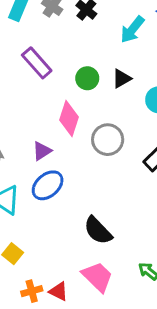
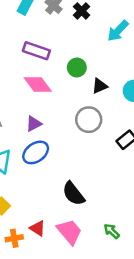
purple rectangle: (37, 63) -> (36, 51), turned -35
black triangle: (122, 79) -> (100, 86), moved
pink diamond: (69, 118) -> (38, 84), moved, turned -60
red triangle: (59, 291) -> (38, 228), moved

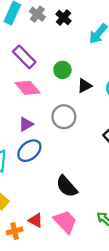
purple rectangle: (36, 51) -> (24, 57), turned 30
gray circle: (89, 120) -> (64, 117), moved

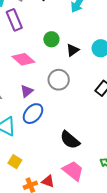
purple rectangle: (24, 57) -> (14, 20), moved, turned 30
red triangle: (36, 220) -> (48, 181), moved

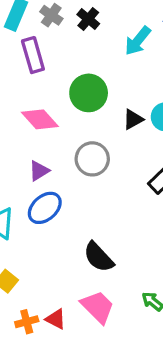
green circle: (51, 39) -> (89, 93), size x1.5
black triangle: (73, 50) -> (133, 119), moved

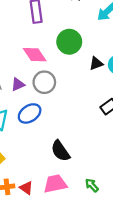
gray circle: (92, 159) -> (44, 82), moved
purple triangle: (39, 171) -> (18, 85), moved
pink trapezoid: (98, 307) -> (55, 184), turned -65

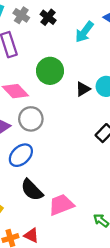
black semicircle: (60, 151) -> (32, 190), moved
pink trapezoid: (55, 184) -> (61, 205), moved

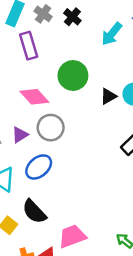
black semicircle: (32, 190) -> (34, 212), moved
pink trapezoid: (61, 205) -> (72, 236), moved

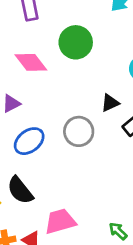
black triangle: (108, 96) -> (110, 103), moved
gray circle: (51, 128) -> (79, 131), moved

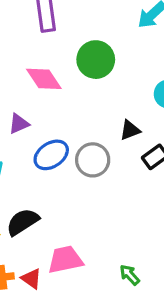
blue ellipse: (29, 141) -> (51, 155), moved
black semicircle: (20, 190) -> (23, 222), turned 92

